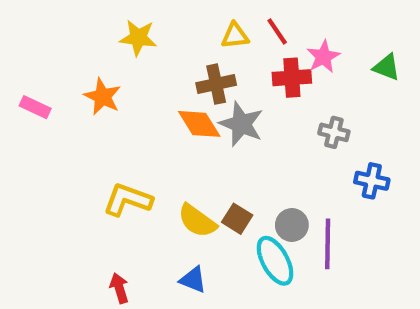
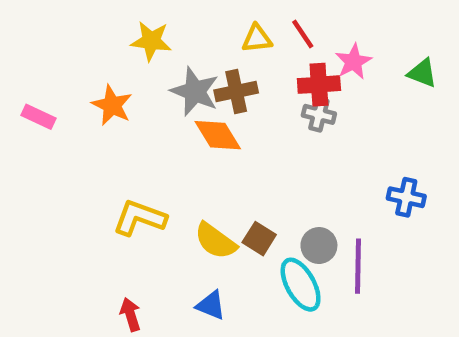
gray star: (241, 124) -> (195, 91), moved
gray cross: (334, 132) -> (319, 114), moved

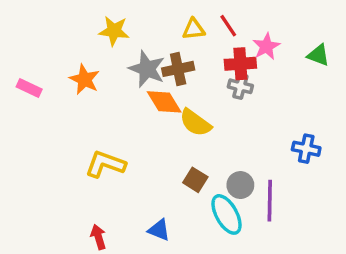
yellow semicircle: (215, 241) -> (195, 123), moved

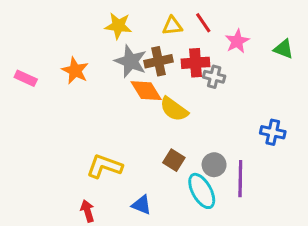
yellow star: (114, 31) -> (118, 26), moved
red cross: (240, 64) -> (196, 63), moved
yellow L-shape: (105, 164) -> (104, 166), moved

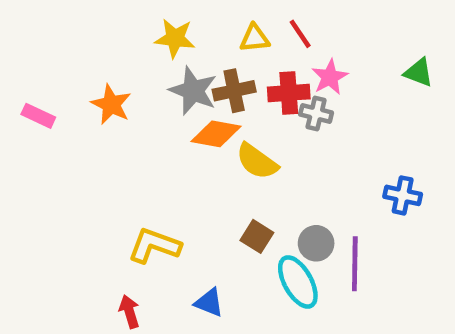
pink star: (237, 41) -> (330, 77), moved
orange diamond: (146, 91) -> (216, 134), turned -48

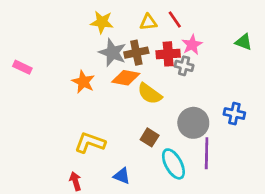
orange star: (111, 104) -> (83, 82), moved
gray circle: (316, 243) -> (193, 123), moved, size x1.5

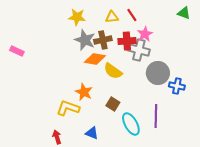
green triangle: (244, 42) -> (184, 13), moved
gray cross: (184, 66) -> (139, 50), size x1.5
orange star: (83, 82) -> (84, 92), moved
gray circle: (193, 123) -> (158, 73), moved

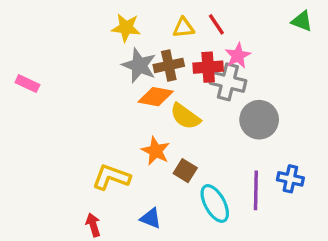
blue cross: (177, 86) -> (290, 179), moved
orange star: (84, 92) -> (156, 151), moved

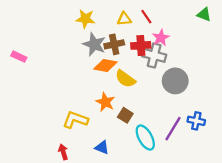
purple line: (256, 190) -> (173, 129), turned 30

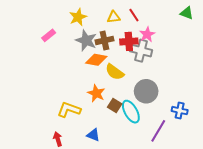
yellow star: (85, 19) -> (78, 17), turned -30
pink rectangle: (19, 57) -> (49, 35), moved, turned -64
gray circle: (175, 81) -> (146, 91), moved
purple line: (173, 129) -> (158, 131), moved
cyan ellipse: (145, 137) -> (131, 112), moved

